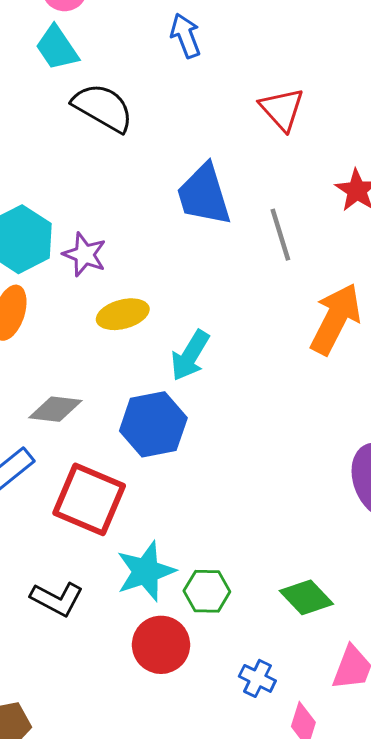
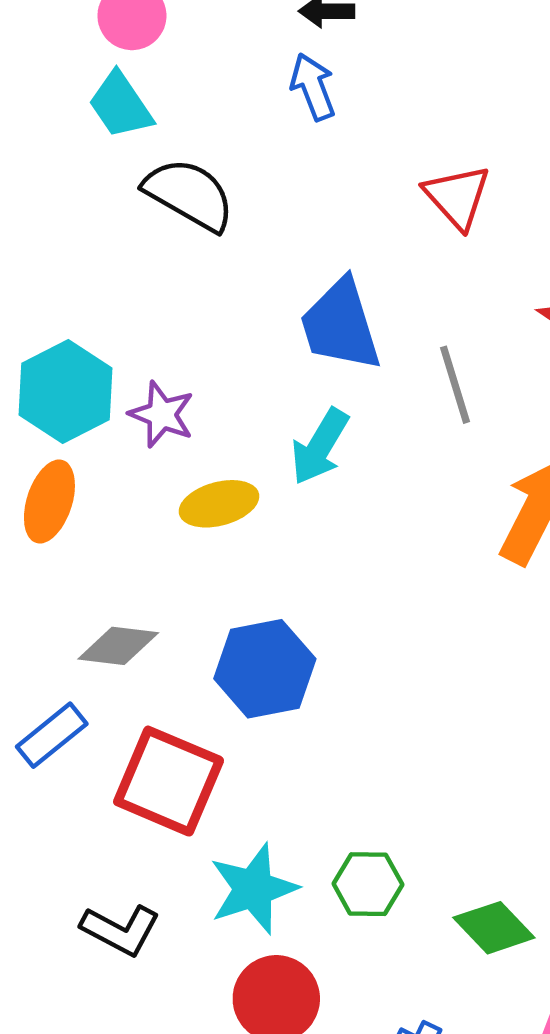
cyan arrow: (190, 356) -> (320, 447), moved
green hexagon: (207, 591) -> (368, 884), moved

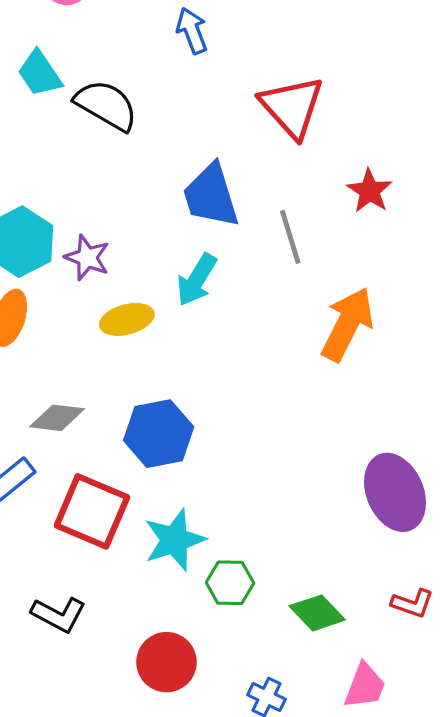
cyan trapezoid: (120, 105) -> (40, 73), moved
red triangle: (457, 197) -> (292, 107), size x1.4
cyan star: (253, 889) -> (174, 540), moved

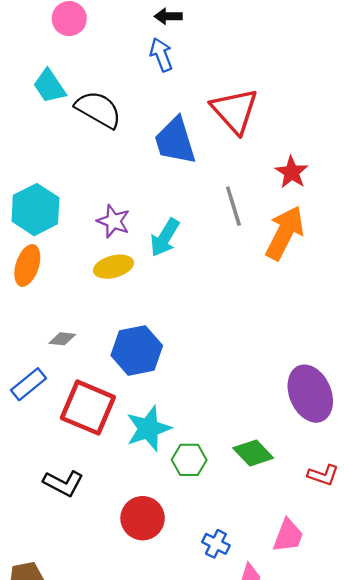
blue trapezoid: (211, 196) -> (175, 141), moved
purple star: (87, 258) -> (113, 221), moved
orange arrow: (347, 324) -> (285, 233), moved
gray diamond: (57, 418) -> (62, 339), size x0.7
green diamond: (317, 613) -> (253, 453), moved

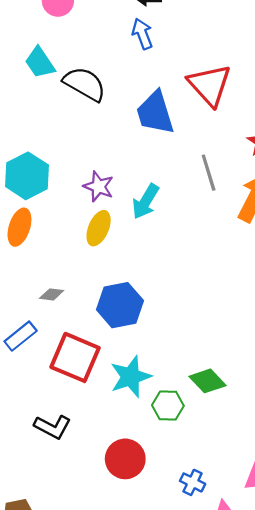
yellow ellipse: (113, 267) -> (99, 228), turned -52
green diamond: (253, 453) -> (207, 381), moved

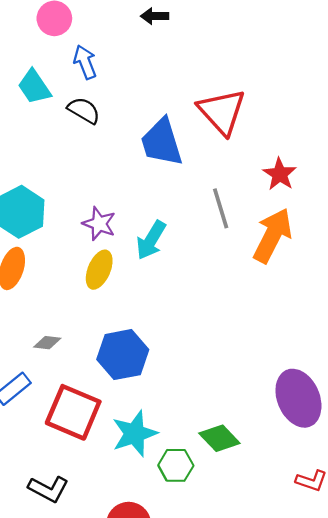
blue arrow: (142, 34) -> (85, 62), moved
black semicircle: (85, 84) -> (84, 110), size x0.7

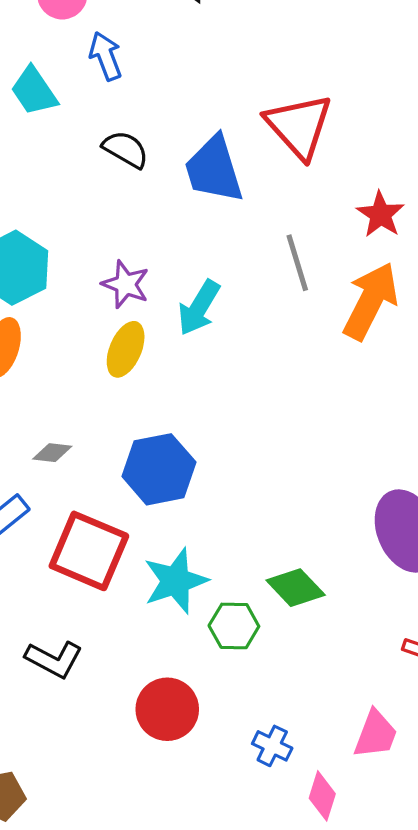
black semicircle: (84, 110) -> (126, 149), moved

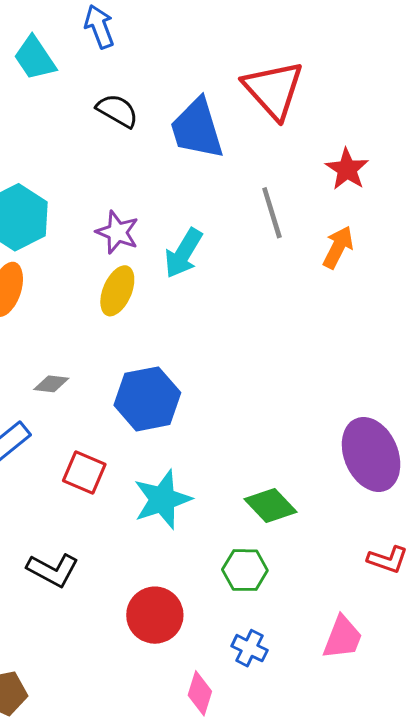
orange arrow: (371, 301) -> (338, 247), size x0.6
red square: (89, 551) -> (84, 472), size x0.6
green hexagon: (234, 626) -> (245, 570), moved
pink diamond: (322, 796) -> (200, 693), moved

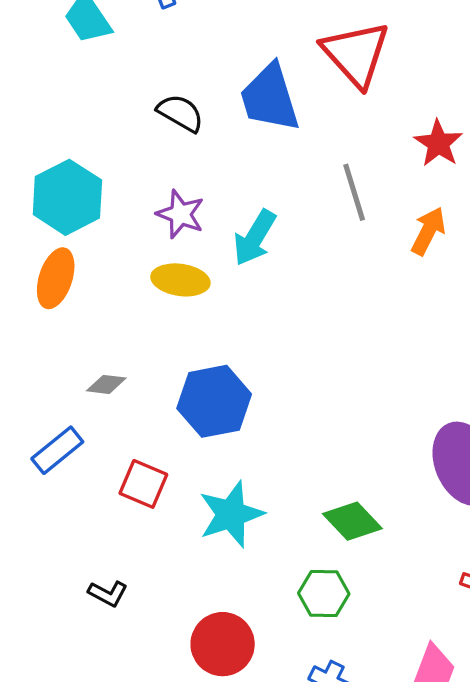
black semicircle: (117, 111) -> (180, 113), moved
yellow ellipse: (117, 291) -> (180, 280), turned 75
black L-shape: (53, 570) -> (108, 594), size x0.7

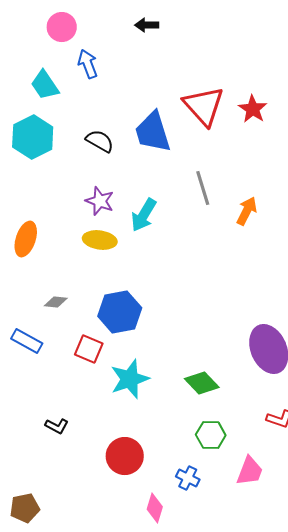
red star: (438, 143) -> (253, 109), moved
cyan hexagon: (67, 197) -> (33, 137), moved
blue rectangle: (57, 450) -> (27, 341), turned 68
red square: (143, 484) -> (89, 349), moved
green hexagon: (324, 594) -> (211, 435), moved

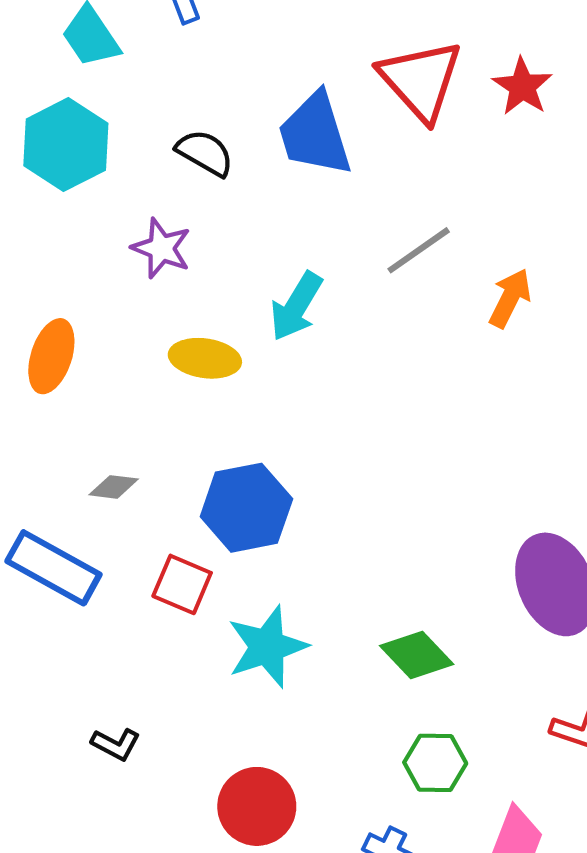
gray line: (203, 188) -> (419, 250), turned 72
purple star: (100, 201) -> (161, 248), moved
blue rectangle: (27, 341) -> (53, 568), size x1.4

